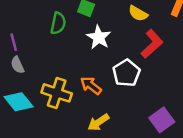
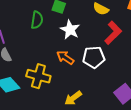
white pentagon: (126, 73) -> (94, 57), turned 30
orange arrow: (91, 85) -> (65, 58), moved

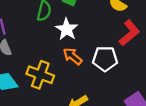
white star: (70, 30) -> (67, 29), moved

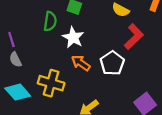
white pentagon: (105, 59) -> (112, 63), turned -30

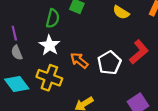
white star: (73, 37) -> (49, 45), moved
red L-shape: (134, 37) -> (139, 52), moved

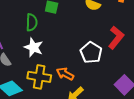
orange arrow: (79, 60) -> (65, 74), moved

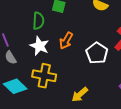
orange arrow: (65, 74) -> (66, 41), moved, turned -90

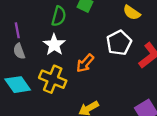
orange arrow: (66, 41) -> (85, 63), moved
white pentagon: (97, 53) -> (119, 43), moved

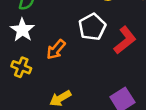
yellow cross: (53, 79) -> (21, 67), size x0.7

